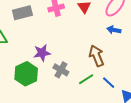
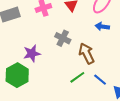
gray cross: (61, 70) -> (63, 38), moved

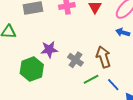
gray cross: (63, 38) -> (75, 60), moved

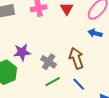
green line: (91, 79) -> (53, 82), moved
blue line: (113, 85) -> (79, 84), moved

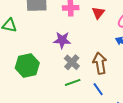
purple star: (22, 52) -> (62, 40), moved

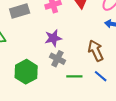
gray cross: (72, 62) -> (57, 59), moved
green line: (73, 82) -> (74, 76), turned 35

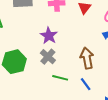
purple star: (53, 38) -> (49, 36), turned 30

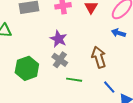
blue line: (86, 84) -> (109, 87), moved

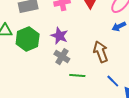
blue arrow: (118, 33) -> (119, 26), turned -40
green hexagon: (27, 68) -> (28, 39), moved

